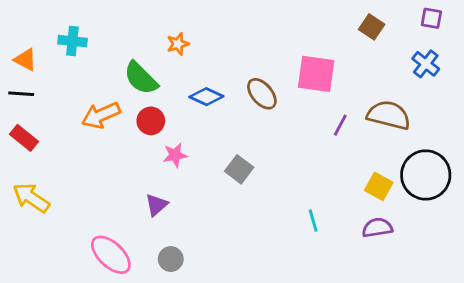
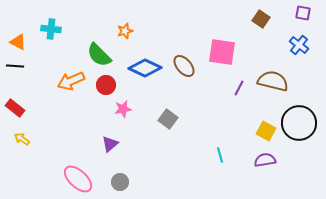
blue diamond: (206, 97) -> (145, 68), size x1.4
red rectangle: (24, 138) -> (15, 108), moved
yellow arrow: (31, 198) -> (22, 139), size x0.6

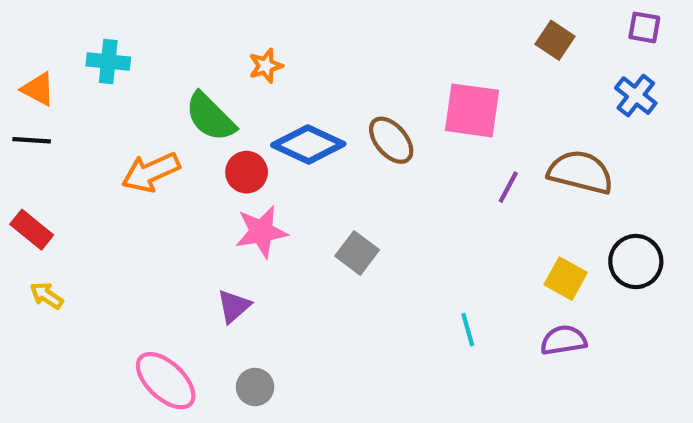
red circle: (106, 85) -> (247, 172), moved
pink star: (123, 109) -> (261, 232), size x1.4
black circle: (299, 123) -> (636, 261), size x0.7

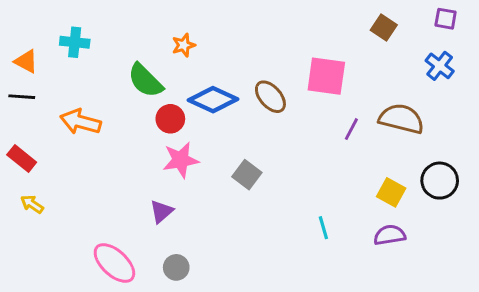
orange arrow: (151, 172) -> (81, 122), moved, turned 39

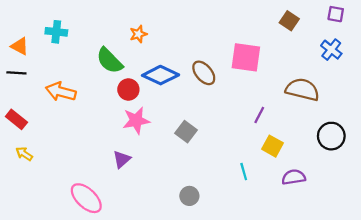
purple line: (351, 129) -> (259, 115), moved
yellow square: (391, 192) -> (273, 146), moved
gray circle: (176, 267) -> (189, 196), moved

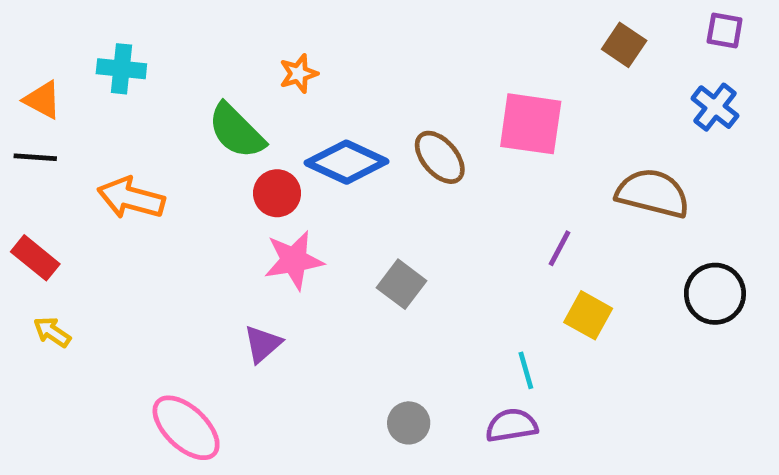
purple semicircle: (294, 177) -> (512, 425), moved

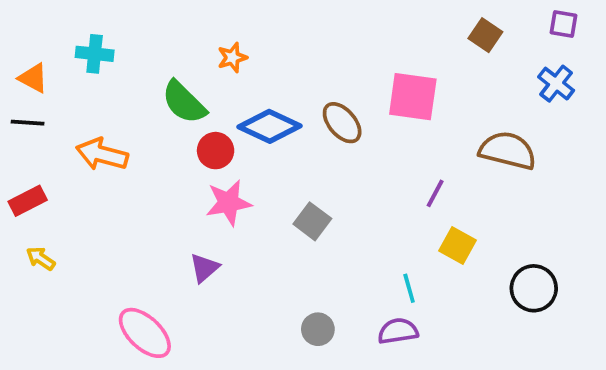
red rectangle: (35, 258) -> (28, 201), turned -66
black circle: (715, 294) -> (534, 288), moved

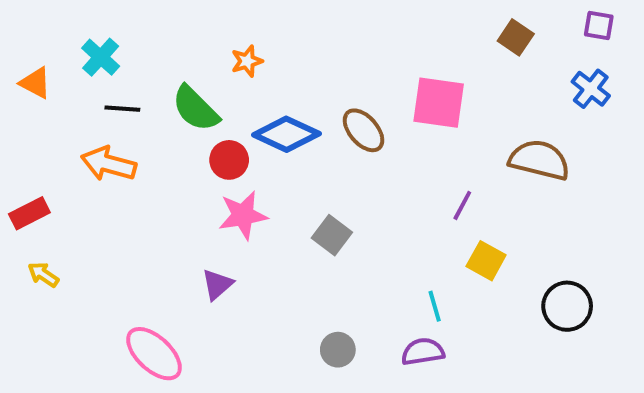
cyan cross: (95, 54) -> (101, 57), turned 36
black line: (28, 123) -> (122, 109), moved

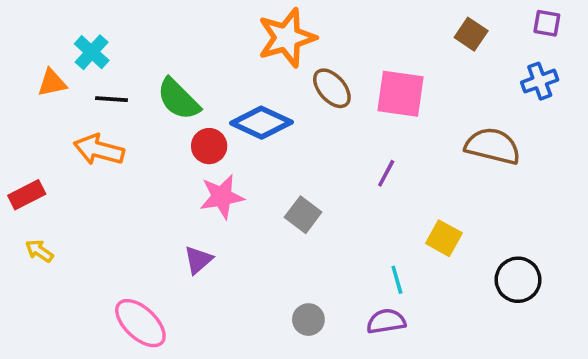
orange star: (247, 61) -> (287, 38), moved, size x2.0
orange triangle: (35, 83) -> (52, 83), moved, turned -40
blue cross: (591, 89) -> (540, 81), turned 32
brown ellipse: (364, 130) -> (332, 88), moved
purple line: (462, 205) -> (386, 173), moved

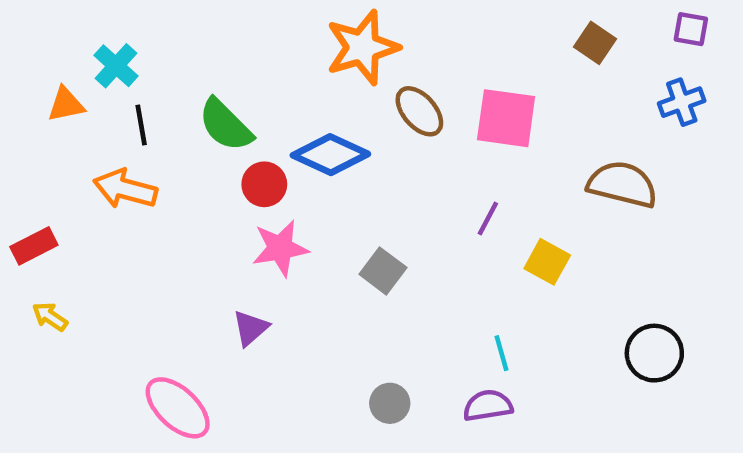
black line: (112, 99) -> (141, 125), turned 76
yellow square: (444, 238) -> (547, 262), moved

